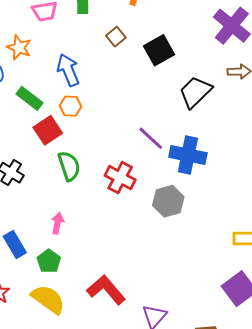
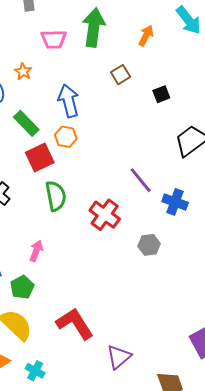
orange star: (19, 47) -> (23, 71), size x0.7
black square: (159, 50) -> (161, 94), size x0.6
blue cross: (188, 155) -> (175, 202), size x0.7
gray hexagon: (168, 201) -> (149, 245), size x0.7

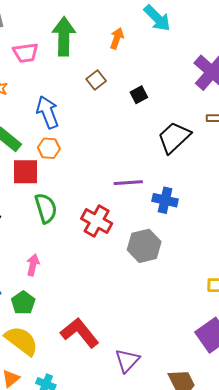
red square: (40, 157) -> (25, 172), turned 32
purple line: (141, 180) -> (128, 183), turned -48
gray hexagon: (149, 245) -> (144, 246), size x1.5

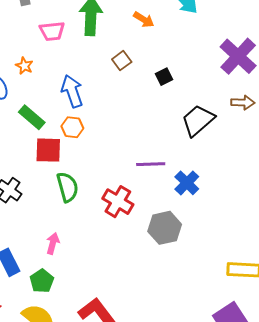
orange arrow: (117, 38) -> (144, 20), turned 100
blue cross: (165, 200) -> (187, 183), turned 30

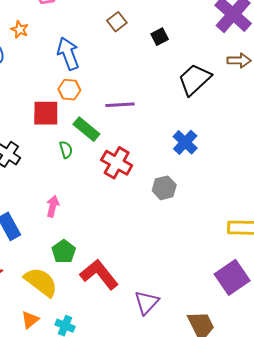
green rectangle: (32, 117) -> (86, 129), moved
purple line: (151, 164) -> (120, 105), moved
green semicircle: (67, 187) -> (66, 150), size x0.6
gray hexagon: (165, 228) -> (164, 188), size x0.7
green pentagon: (42, 281) -> (64, 252), moved

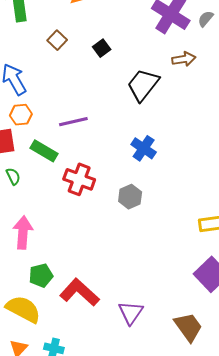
green semicircle: (66, 150) -> (13, 176), moved
pink arrow: (53, 206) -> (23, 233), size x1.5
green pentagon: (64, 252) -> (41, 275), turned 30

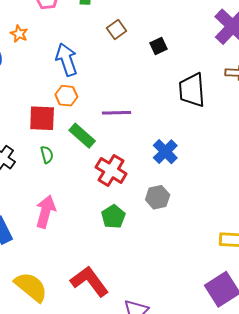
black trapezoid: (143, 85) -> (192, 90), turned -54
blue cross: (144, 148) -> (165, 152), moved
green pentagon: (41, 275) -> (113, 217), moved, turned -30

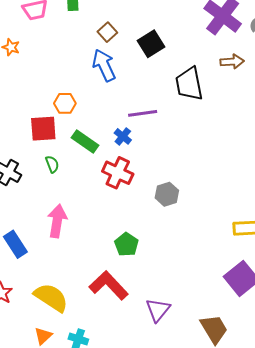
black square: (159, 46) -> (151, 44), size x1.5
blue arrow: (67, 60) -> (104, 65), moved
purple line: (116, 113) -> (143, 113), moved
blue cross: (165, 152) -> (123, 136), moved, size x0.7
green pentagon: (113, 217) -> (126, 244), moved

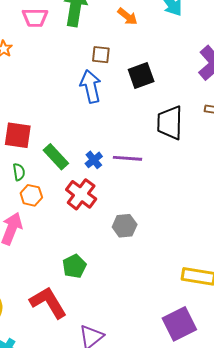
brown square: (107, 32) -> (101, 55), turned 36
orange hexagon: (65, 103) -> (31, 195), moved
purple line: (143, 113) -> (128, 158), moved

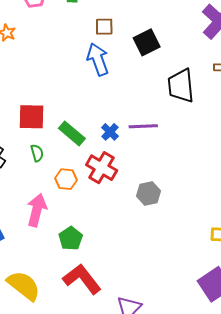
orange hexagon: (31, 195) -> (66, 179), moved
green pentagon: (74, 266) -> (71, 238), moved

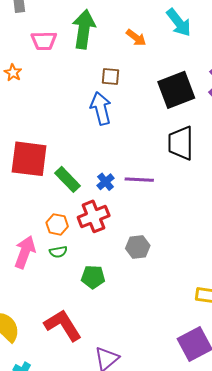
black square: (147, 42) -> (176, 90), moved, size x1.4
red square: (32, 117) -> (29, 159), size x1.4
green semicircle: (37, 153) -> (58, 252), moved, turned 90
red cross: (102, 168) -> (94, 216), turned 32
green pentagon: (71, 238) -> (93, 277), moved, turned 30

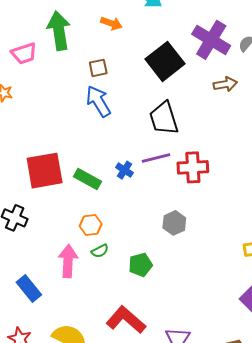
black trapezoid: (181, 143) -> (164, 118), moved
red cross: (94, 216) -> (193, 167), moved, turned 36

